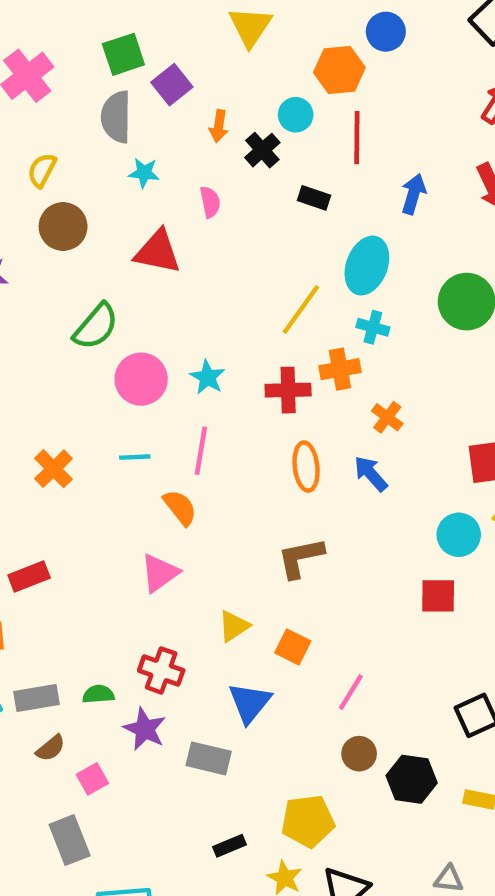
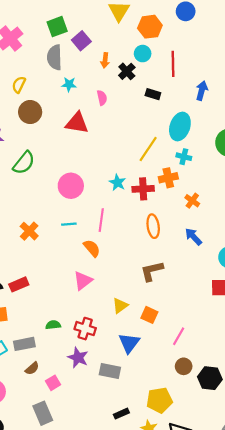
orange hexagon: (339, 70) -> (150, 27), moved
green semicircle: (96, 326) -> (24, 163), moved
cyan star: (207, 377) -> (117, 183), moved
blue arrow: (371, 474) -> (193, 237), moved
green semicircle: (98, 694) -> (53, 325), moved

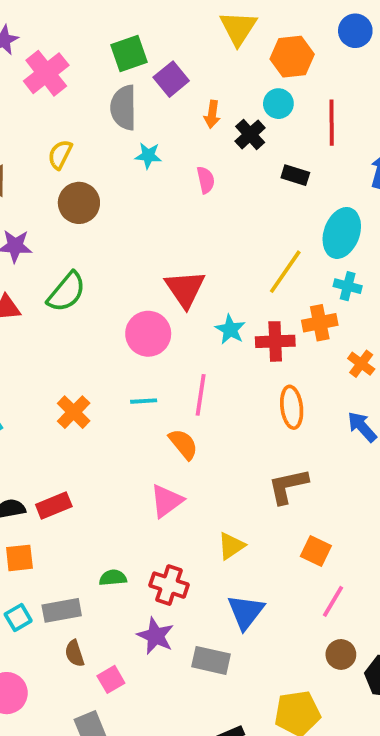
red triangle: (77, 123) -> (185, 289), moved, turned 45
orange square: (149, 315) -> (316, 551), moved
brown semicircle: (32, 368) -> (75, 653), turned 112

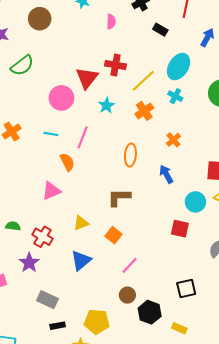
orange cross: (320, 323) -> (144, 111), moved, turned -36
red cross: (275, 341) -> (116, 65), moved
orange square: (316, 551) -> (114, 235), moved
gray rectangle: (211, 660) -> (47, 300), moved

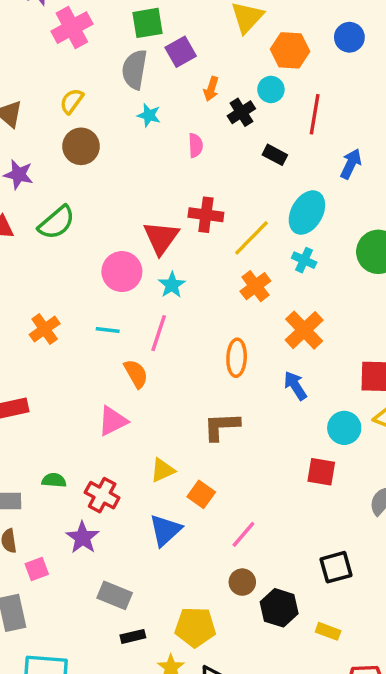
cyan star: (106, 106) -> (172, 285), moved
orange cross: (173, 140) -> (304, 330), size x1.6
orange square: (114, 235) -> (201, 494), moved

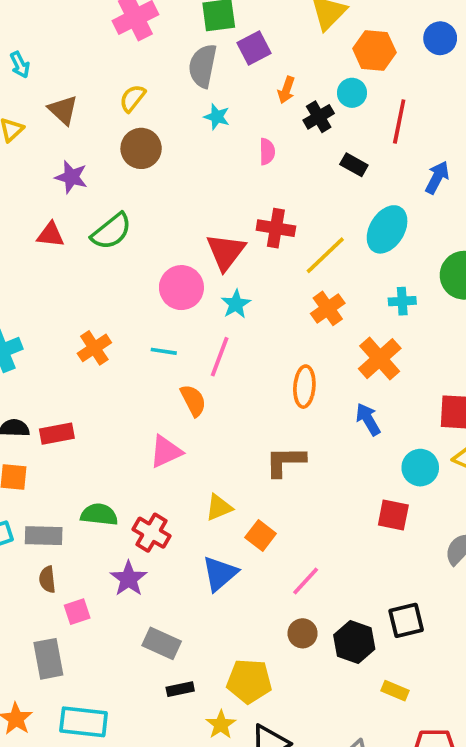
cyan cross: (304, 260) -> (402, 301), moved, turned -30
green semicircle: (54, 480) -> (99, 515), size x1.4
black hexagon: (279, 608) -> (354, 642), moved

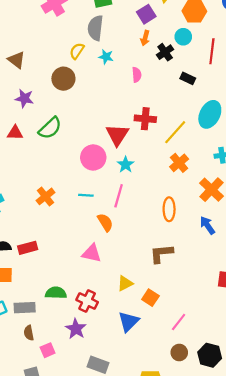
purple square: (254, 48) -> (146, 14), moved
yellow semicircle: (132, 98) -> (77, 51), moved
pink triangle: (166, 452) -> (92, 253), turned 42

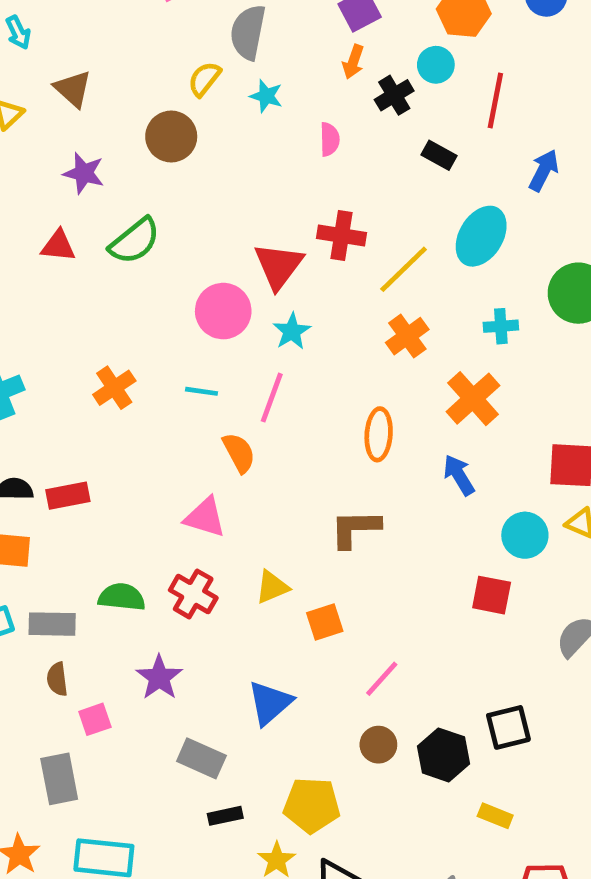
orange square: (150, 298) -> (325, 622), turned 35
red cross: (87, 301) -> (193, 594), moved
blue triangle: (129, 322) -> (270, 703), moved

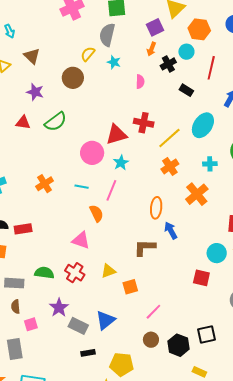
red triangle: (279, 266) -> (116, 135), turned 35
blue arrow: (459, 475) -> (171, 230), moved
gray rectangle: (201, 758) -> (78, 326), moved
black rectangle: (225, 816) -> (88, 353), moved

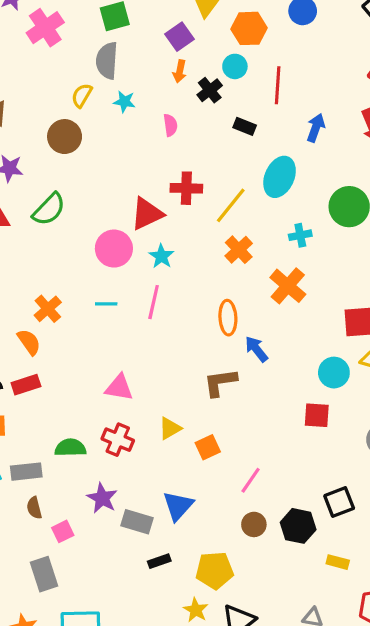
orange semicircle: (96, 213) -> (29, 342), moved

